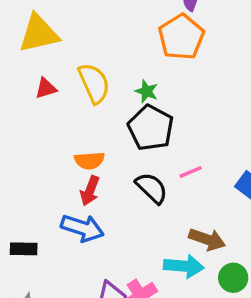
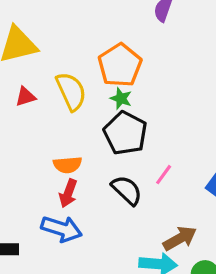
orange pentagon: (181, 37) -> (120, 65), moved
pink line: (191, 172) -> (164, 175), turned -30
brown arrow: (207, 239) -> (180, 238), turned -48

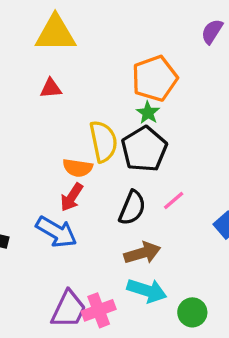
yellow semicircle: (71, 91) -> (103, 141), moved
black semicircle: (127, 190) -> (132, 208), turned 56
brown arrow: (180, 238) -> (142, 253), moved

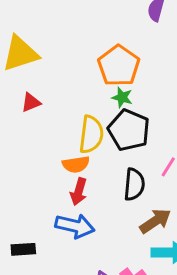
yellow semicircle: (103, 141) -> (91, 134), turned 36

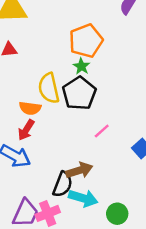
yellow semicircle: (91, 134) -> (49, 88), turned 144
black semicircle: (134, 184) -> (63, 184), moved

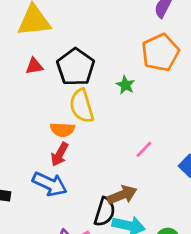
orange pentagon: (86, 41) -> (160, 53), moved
green star: (81, 66) -> (125, 85), moved
black pentagon: (79, 93) -> (76, 67), moved

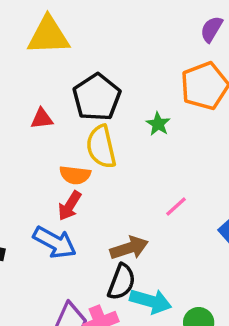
red triangle: (34, 66) -> (42, 119), moved
brown arrow: (122, 195) -> (129, 248), moved

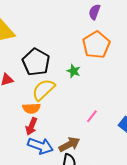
yellow semicircle: (101, 147) -> (43, 90), turned 70
blue arrow: (55, 242) -> (40, 146), moved

